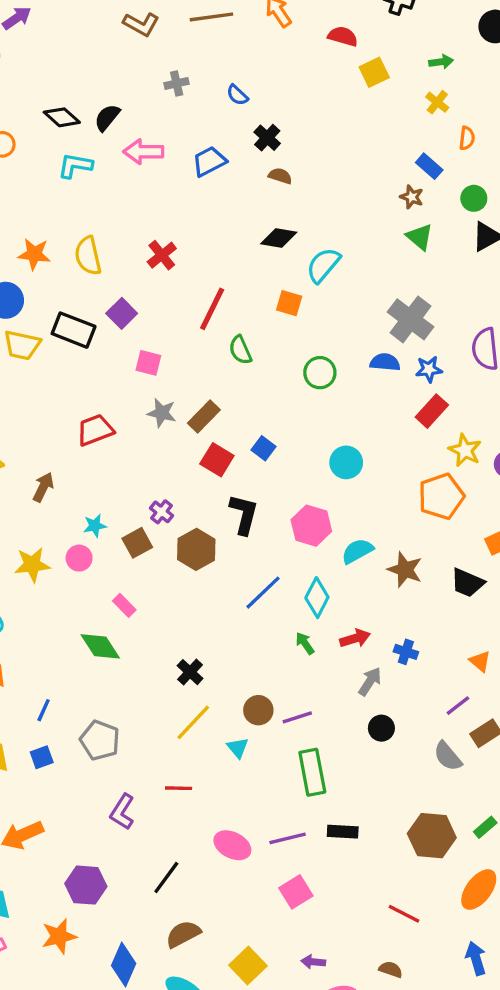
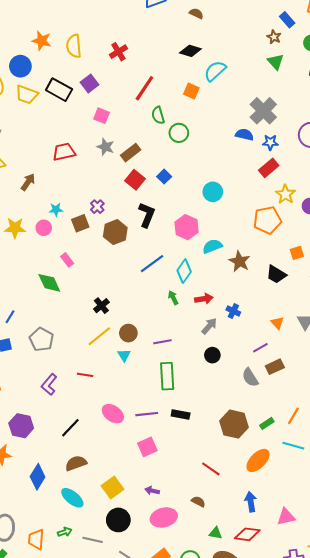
green circle: (320, 373) -> (179, 133), moved
brown circle: (258, 710) -> (128, 333), moved

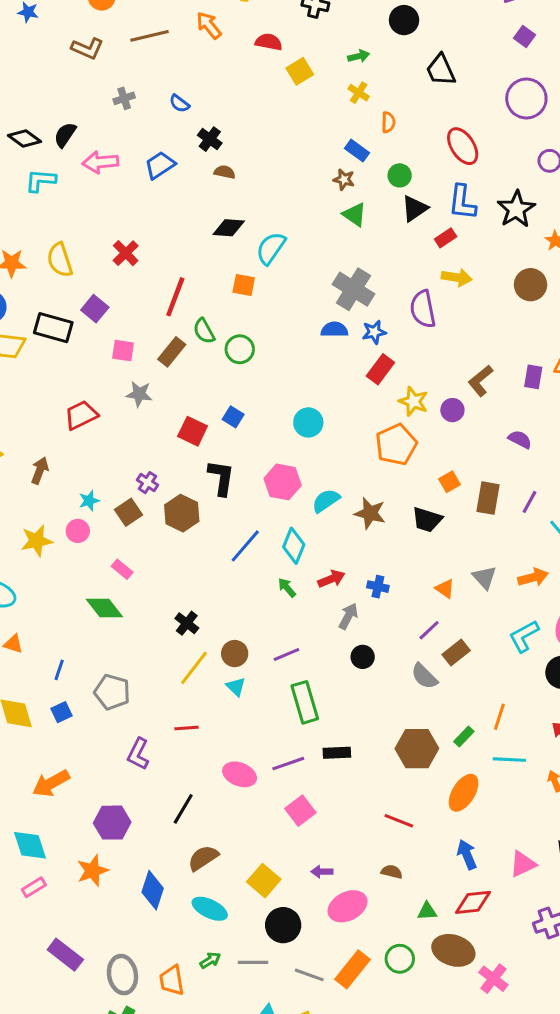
brown rectangle: (131, 153) -> (172, 352), moved

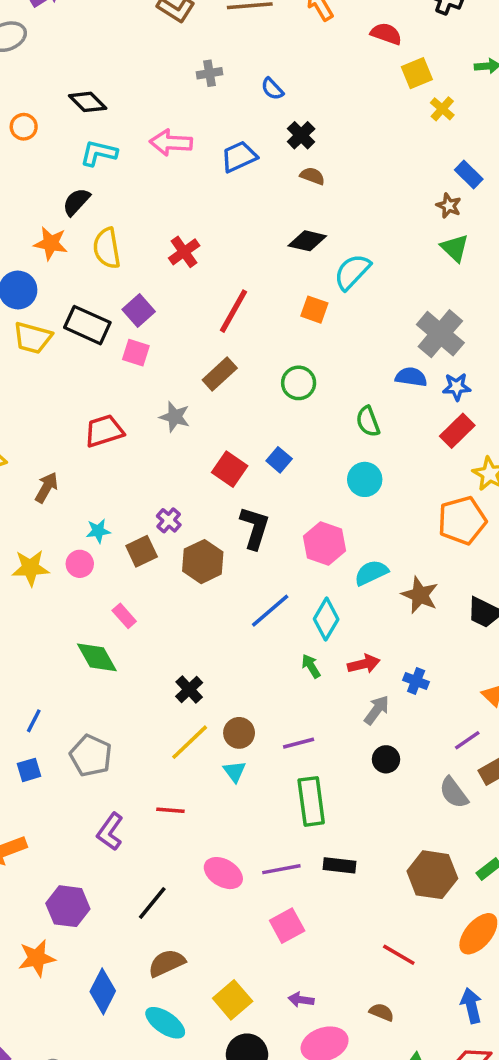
yellow cross: (359, 93) -> (442, 109), moved
black semicircle: (65, 135) -> (76, 202), moved
green semicircle: (204, 331) -> (368, 422), moved
pink square: (123, 351) -> (136, 353), moved

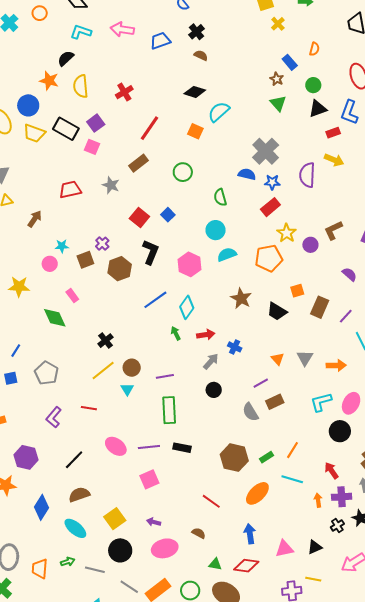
yellow star: (30, 568) -> (19, 287), moved
cyan semicircle: (371, 573) -> (227, 255), moved

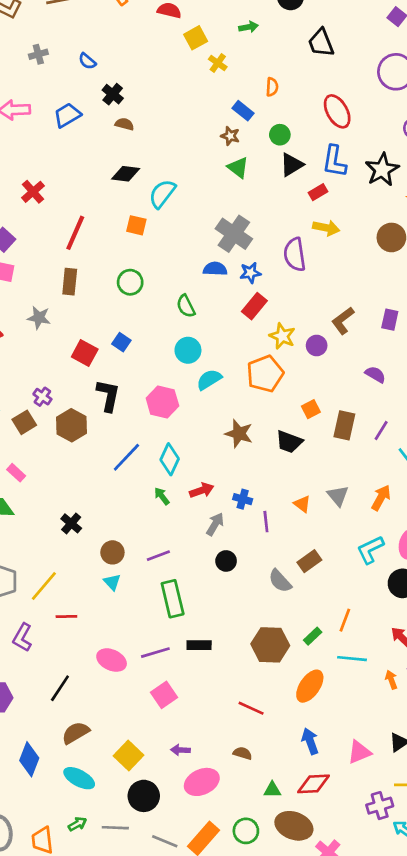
brown rectangle: (138, 163) -> (70, 282), turned -36
orange arrow: (336, 365) -> (381, 498), turned -48
yellow line: (103, 370) -> (44, 586), moved
purple line: (261, 383) -> (266, 522), moved, turned -56

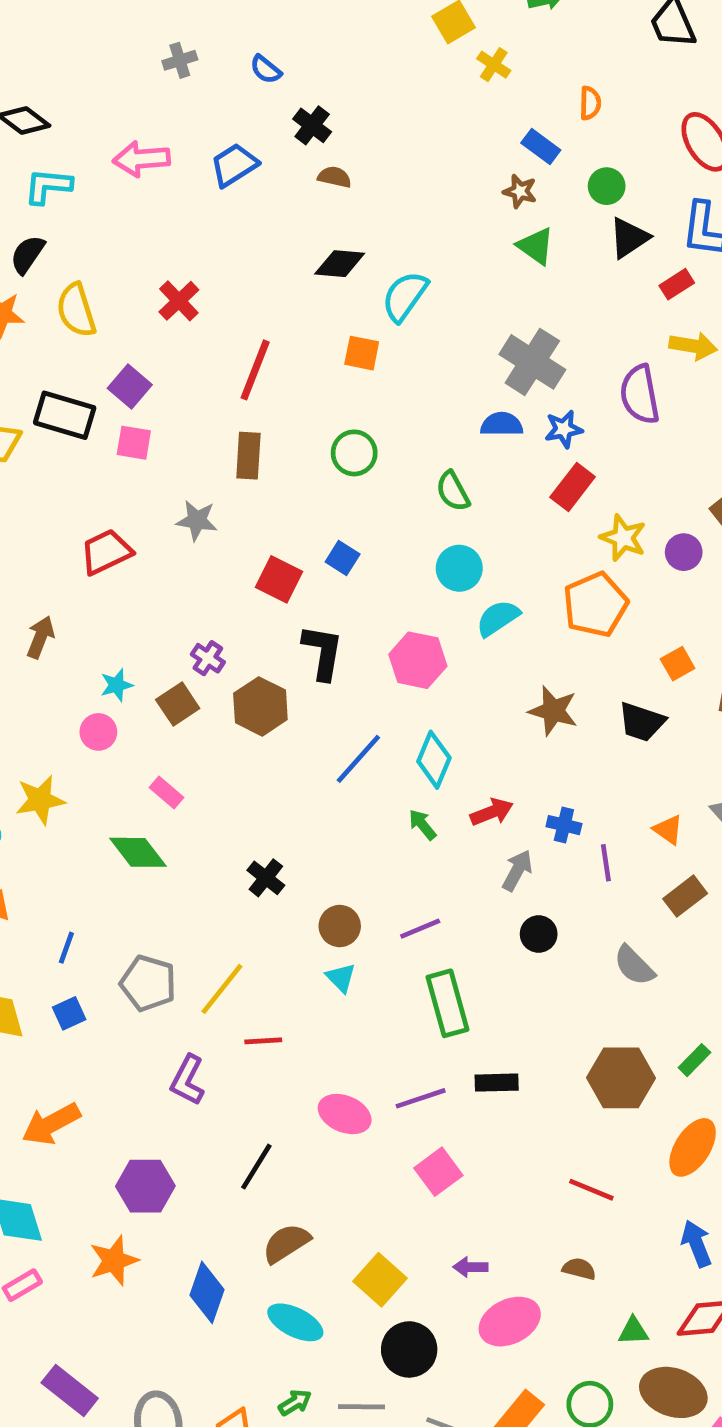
brown rectangle: (309, 561) -> (685, 896), moved

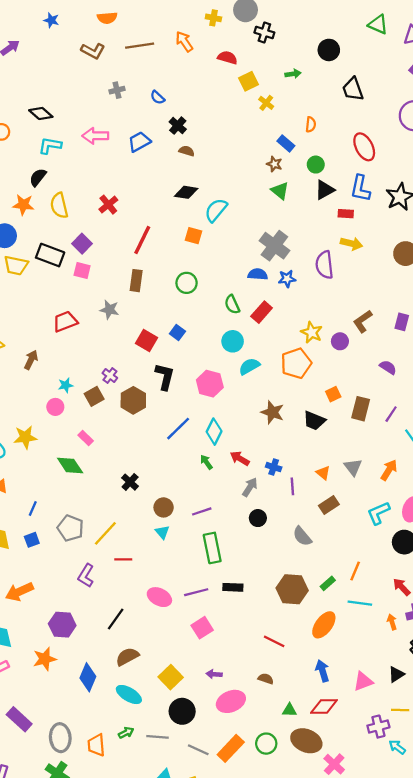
red rectangle: (677, 284) -> (346, 214), turned 32
red rectangle: (573, 487) -> (262, 312), moved
red arrow: (492, 812) -> (240, 458), turned -132

